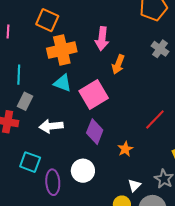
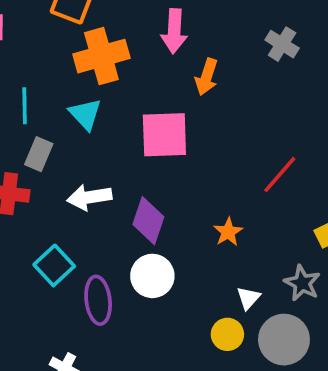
cyan triangle: (63, 83) -> (85, 114), moved, turned 30
pink square: (94, 94) -> (164, 135), turned 32
purple diamond: (95, 132) -> (148, 221), moved
cyan square: (30, 162) -> (54, 265), turned 30

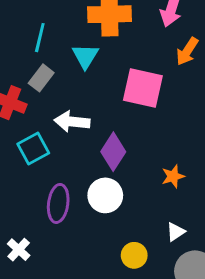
cyan square: (54, 265) -> (33, 148), moved
yellow circle: (227, 334) -> (134, 255), moved

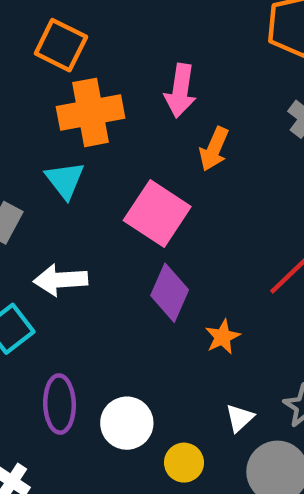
pink square: (143, 88) -> (157, 214), turned 30
purple diamond: (113, 152) -> (170, 293), moved
white circle: (105, 195) -> (127, 423), moved

